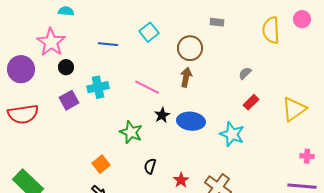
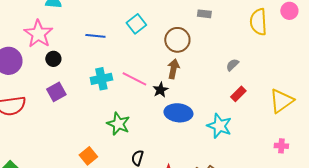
cyan cross: (98, 87) -> (101, 79), moved
black star: (162, 115) -> (160, 90), moved
pink cross: (307, 156) -> (281, 146), moved

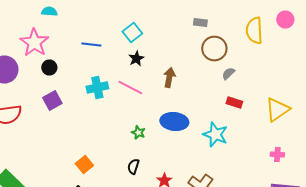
brown circle: (177, 40) -> (214, 48), moved
black star: (160, 90) -> (136, 58), moved
red rectangle: (238, 94) -> (234, 102), turned 63
green star: (118, 124) -> (138, 132), moved, size x0.6

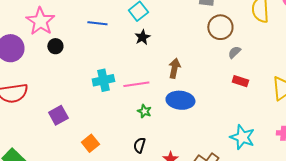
brown arrow: (169, 78) -> (174, 68), moved
cyan cross: (97, 88) -> (103, 80), moved
pink line: (130, 88) -> (136, 84), moved, turned -35
purple square: (52, 100) -> (58, 115), moved
cyan star: (215, 134) -> (242, 137), moved

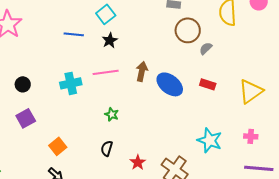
blue line: (97, 23) -> (74, 34), moved
black circle: (55, 46) -> (23, 84), moved
gray semicircle: (234, 52) -> (206, 48), moved
pink line: (136, 84) -> (106, 72), moved
blue ellipse: (180, 100) -> (170, 84), moved, turned 32

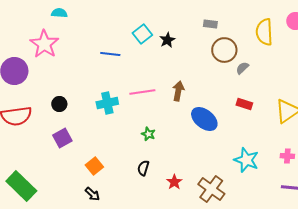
black star: (110, 40) -> (167, 40), moved
blue ellipse: (170, 84) -> (204, 119), moved

